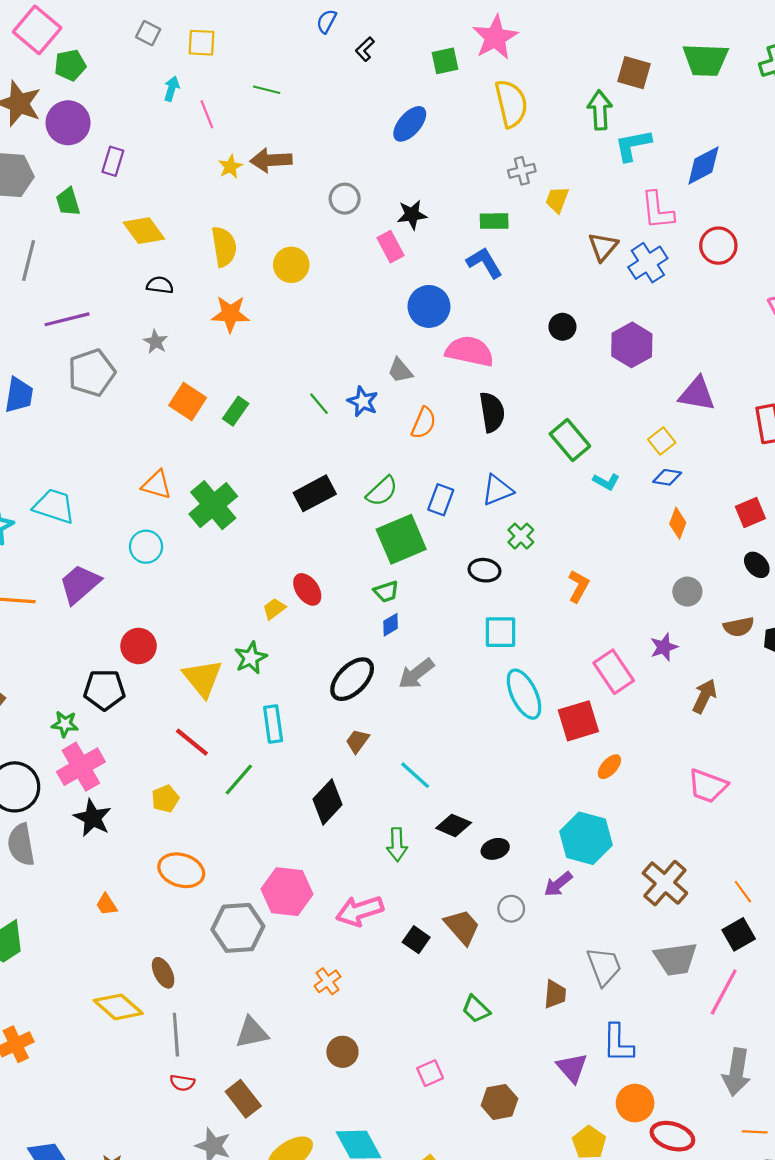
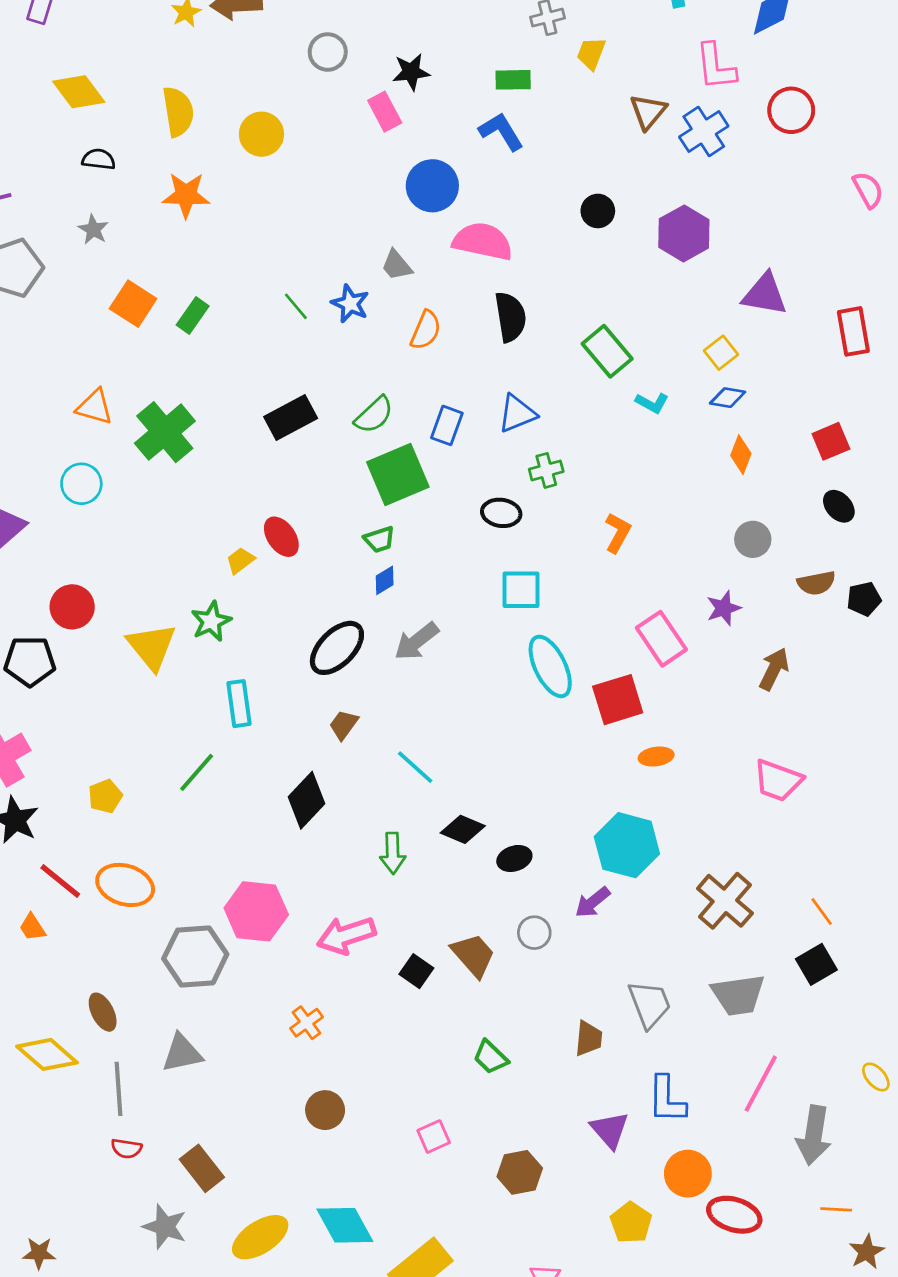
green cross: (521, 536) -> (546, 470), turned 30
red line: (192, 742) -> (60, 881), moved
orange ellipse: (609, 767) -> (656, 757), turned 40
pink line: (724, 992) -> (761, 1084), moved
gray triangle: (252, 1033) -> (182, 1053), moved

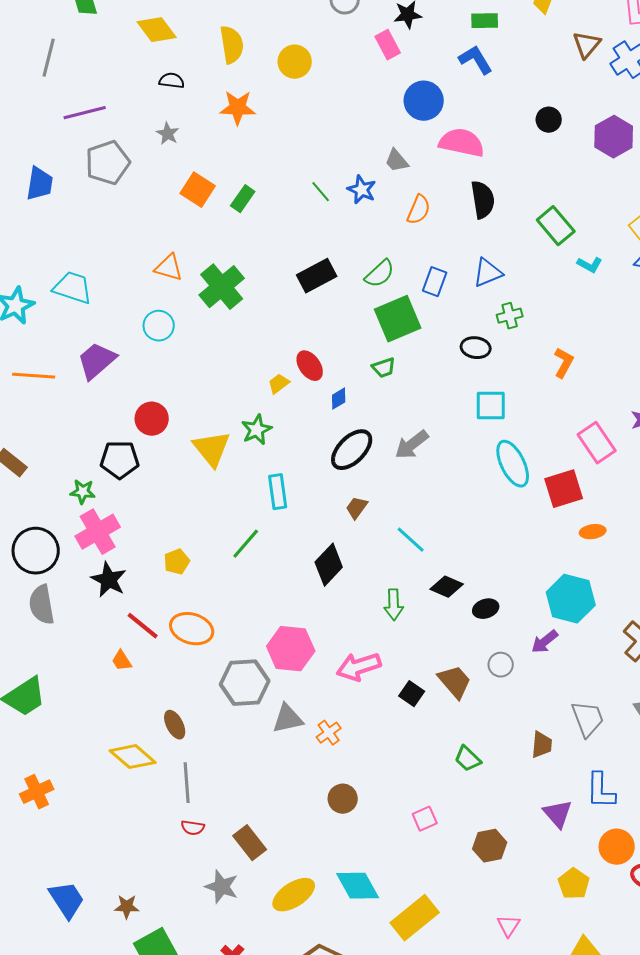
blue diamond: (385, 580) -> (339, 399), moved
gray triangle: (182, 1053) -> (288, 719), moved

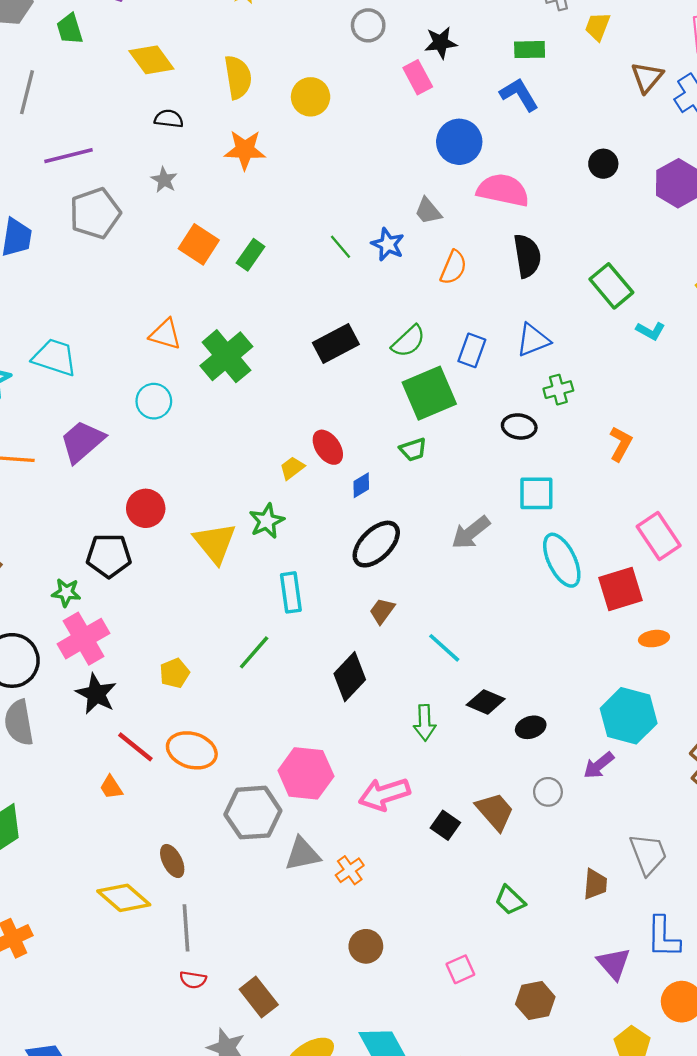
gray arrow: (412, 445) -> (471, 533), moved

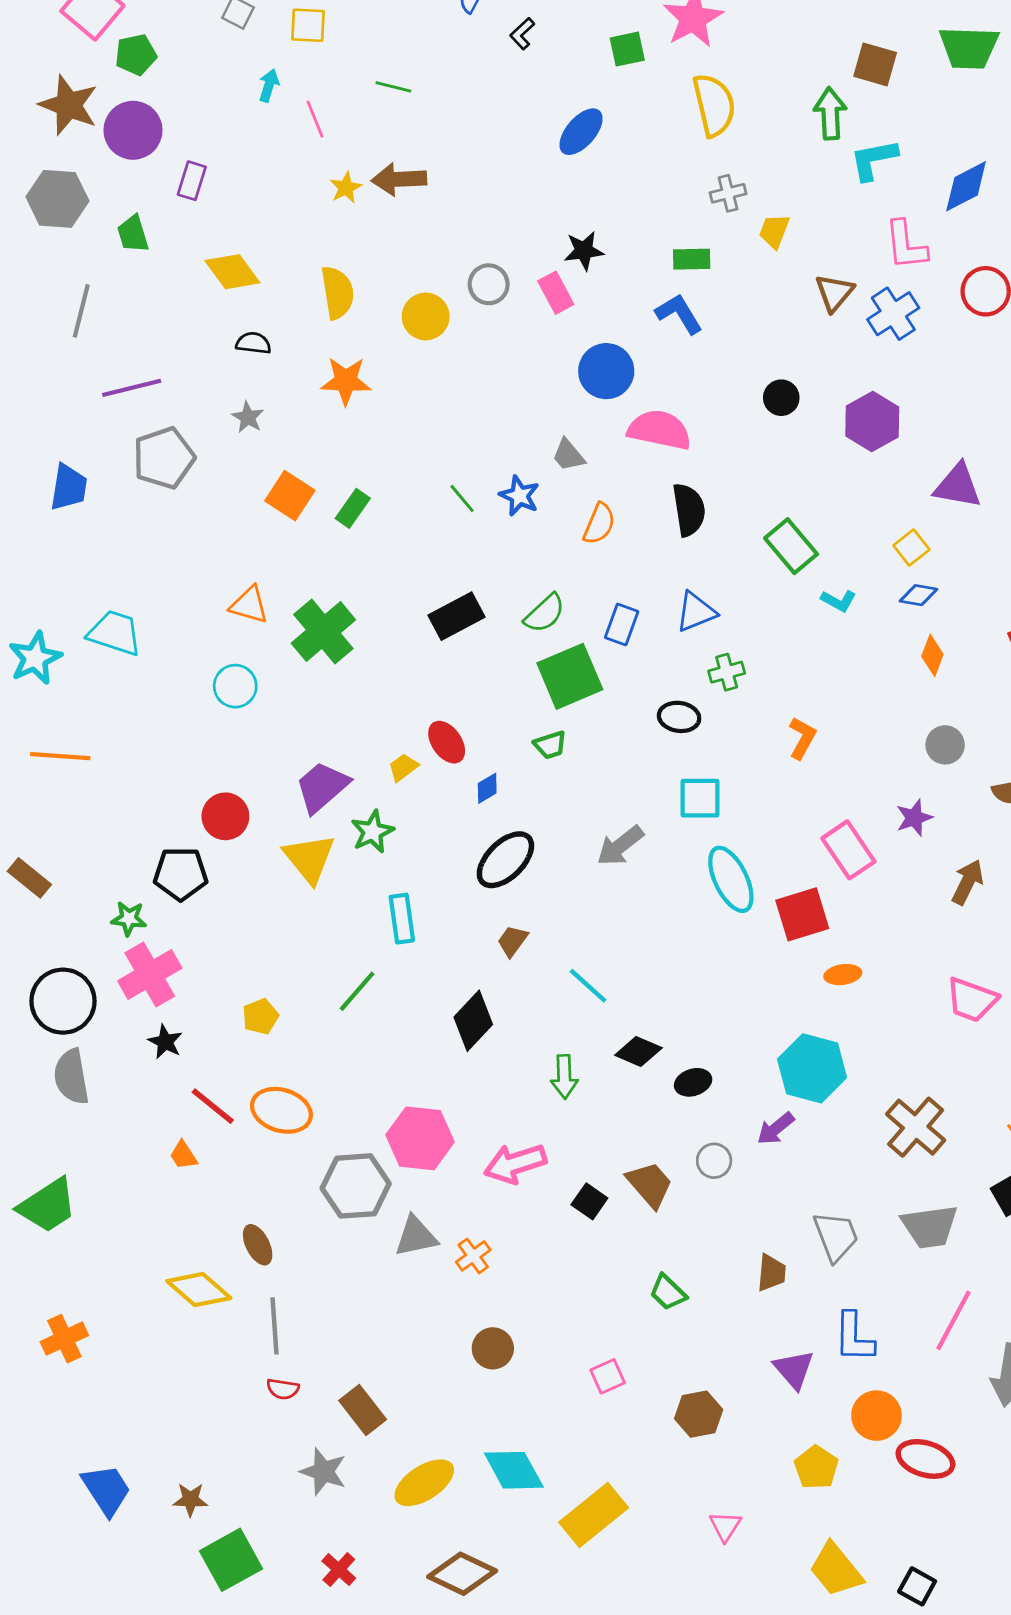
gray circle: (368, 25) -> (489, 284), moved
purple trapezoid: (82, 441) -> (322, 787), moved
black star: (96, 694) -> (165, 1042), size x0.7

